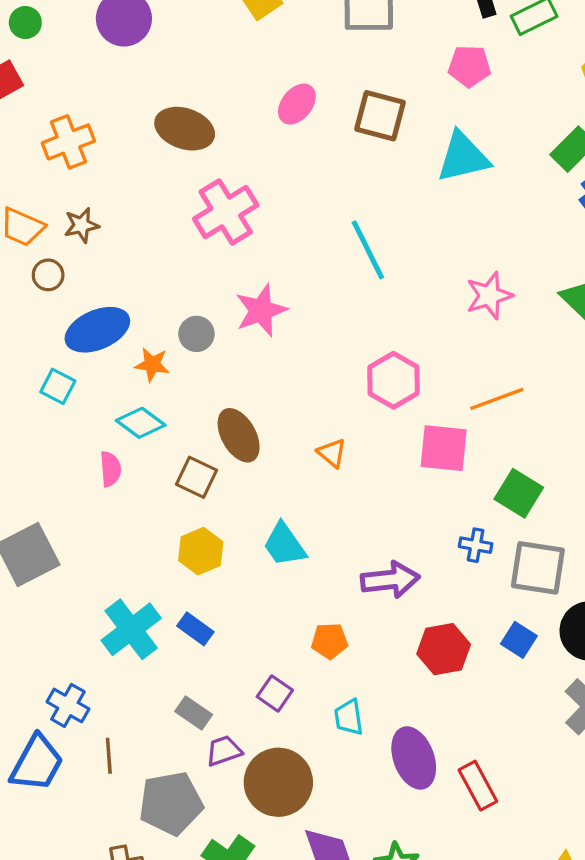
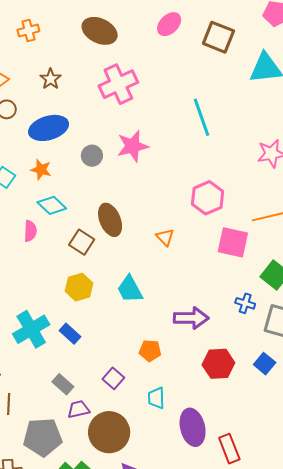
orange cross: (68, 142) -> (28, 31), size x0.7
brown star: (81, 225) -> (51, 79), moved, turned -30
blue ellipse: (97, 330) -> (49, 128), moved
orange star: (152, 364) -> (41, 170), moved

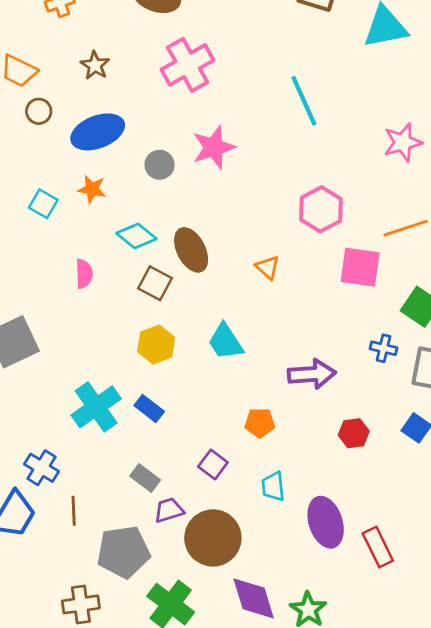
cyan diamond: (52, 205) -> (136, 236), moved
red hexagon: (218, 364) -> (354, 433), size x0.7

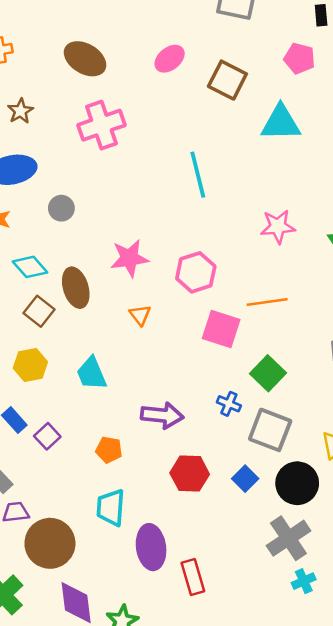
pink star: (214, 147) -> (129, 258), moved
red hexagon: (354, 433) -> (190, 474), size x1.4
purple square: (213, 464) -> (47, 436), moved
cyan trapezoid: (273, 486) -> (111, 508), size x1.4

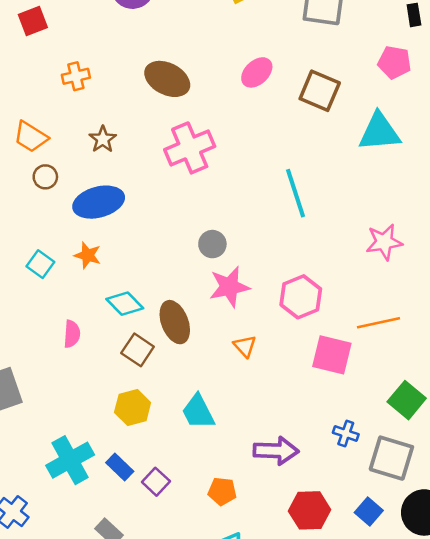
gray circle: (61, 208) -> (212, 244), moved
green square: (268, 373) -> (407, 400), moved

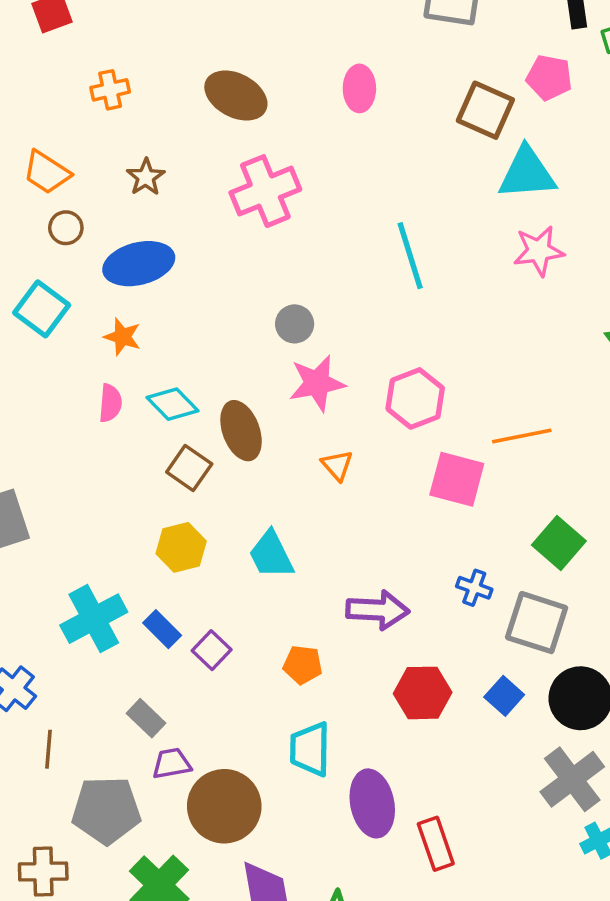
pink ellipse: (257, 72) -> (359, 88), turned -48
brown square: (320, 91) -> (485, 110), moved
pink star: (384, 242) -> (539, 251), moved
cyan square: (40, 264) -> (42, 309), moved, size x1.4
pink semicircle: (72, 334) -> (110, 403), moved

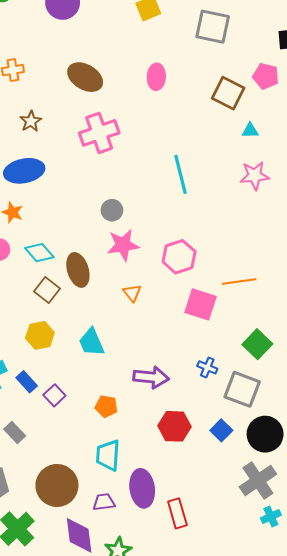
cyan triangle: (527, 173) -> (250, 131), size x0.5
purple trapezoid: (172, 764) -> (104, 502), moved

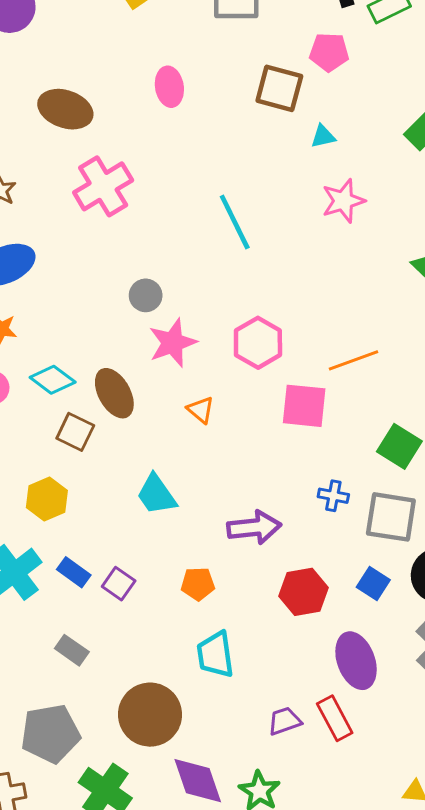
yellow hexagon: (40, 335) -> (47, 499), moved
purple ellipse: (142, 488) -> (356, 661), moved
purple trapezoid: (104, 502) -> (285, 721), moved

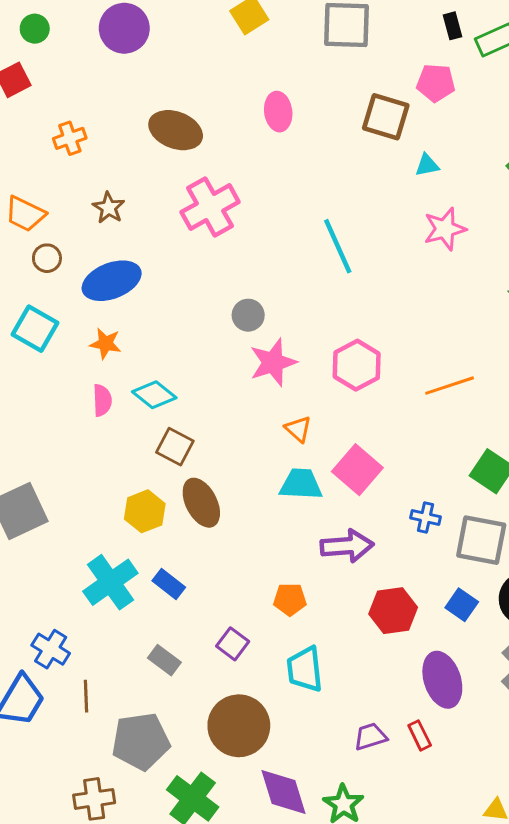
brown ellipse: (114, 393) -> (201, 503), moved
pink square: (304, 406) -> (357, 470), moved, turned 33
cyan trapezoid: (156, 495) -> (301, 484), moved, turned 126
purple square: (119, 584) -> (233, 644), moved
red rectangle: (335, 718) -> (420, 735), size x0.7

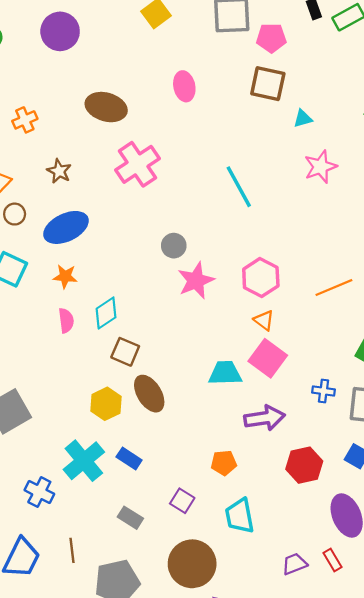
pink pentagon: (436, 83) -> (271, 38), moved
cyan diamond: (154, 395) -> (106, 313), turned -68
orange triangle: (298, 429) -> (264, 320), moved
blue cross: (51, 649) -> (39, 492), moved

